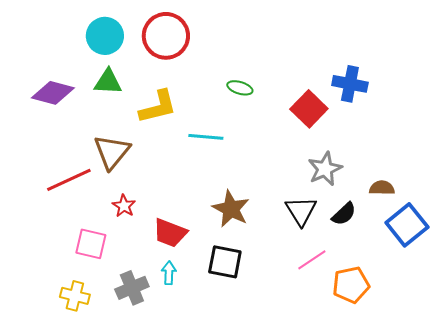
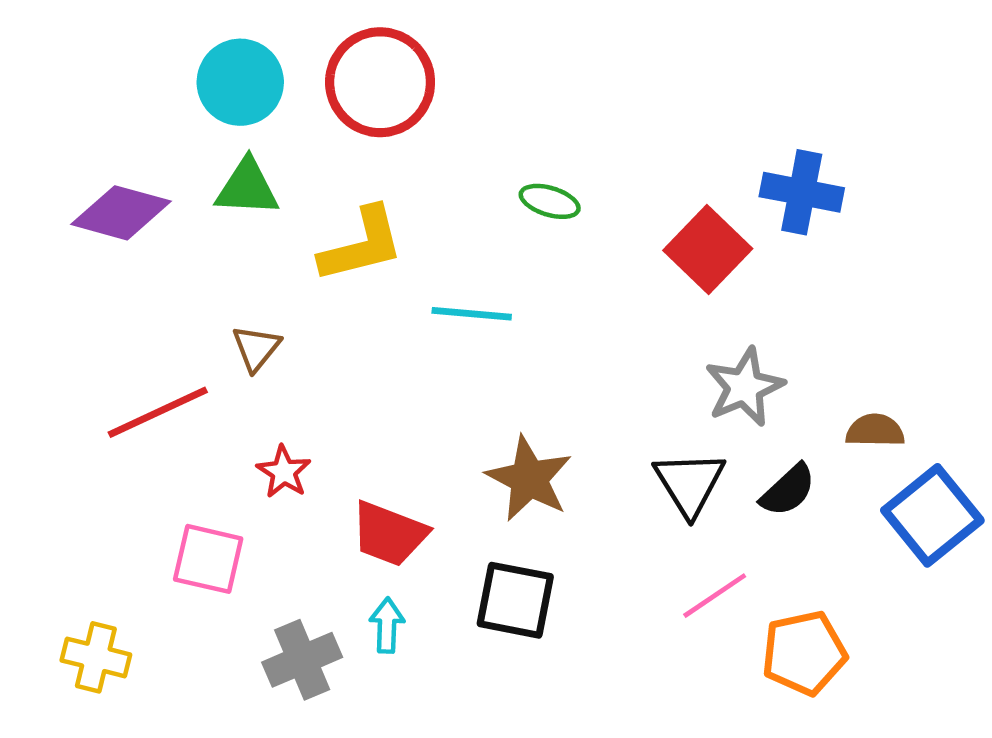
brown triangle: (112, 152) -> (256, 348), size x0.6
yellow cross: (75, 296) -> (96, 657), moved

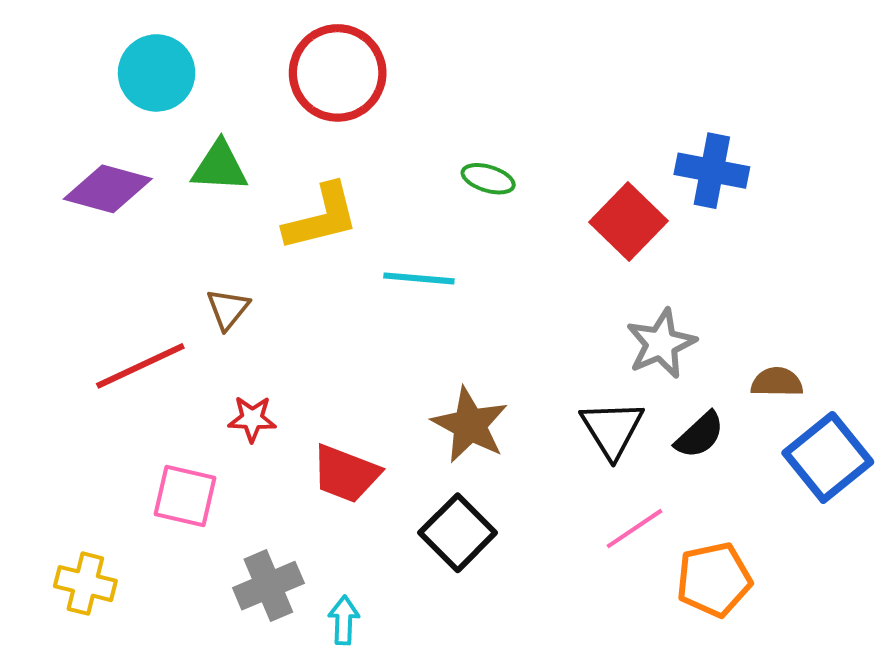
cyan circle: (240, 82) -> (157, 73), moved
red star: (284, 472) -> (252, 419), turned -30
black square: (515, 600) -> (458, 533), turned 34
cyan arrow: (387, 625) -> (344, 620), moved

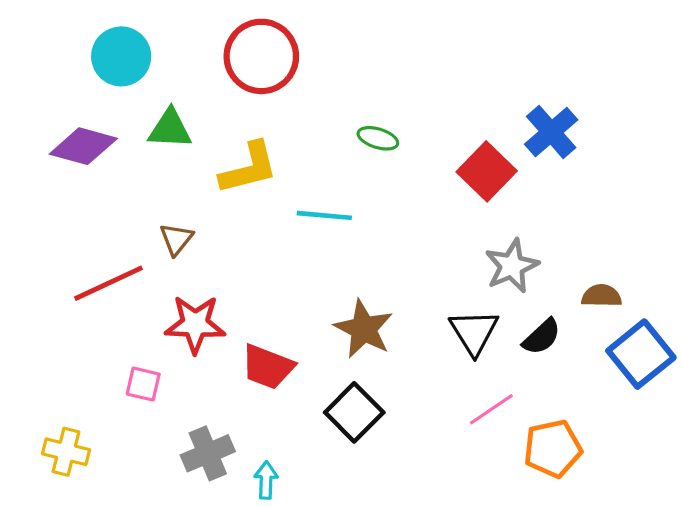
blue cross: (712, 171) -> (551, 132), turned 38
red star: (252, 419) -> (195, 324), size x1.6
pink square: (185, 496) -> (143, 384), size x0.7

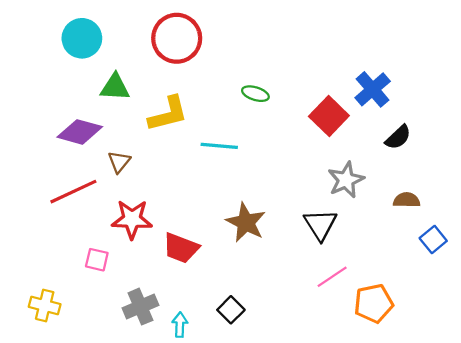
purple diamond: (83, 146) -> (80, 132), moved
black semicircle: (542, 337) -> (398, 137), moved
blue square: (641, 354) -> (433, 239), size x0.6
black square: (354, 412) -> (231, 310), moved, size x0.7

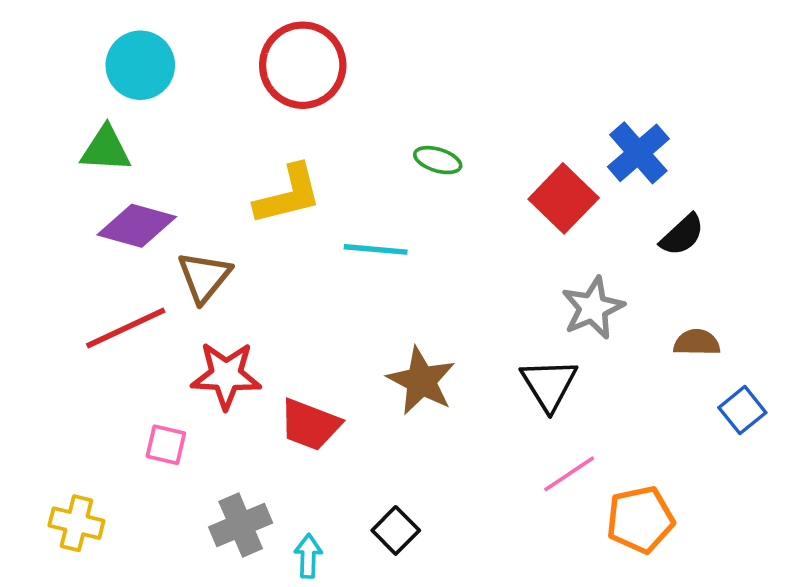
green triangle: (115, 87) -> (106, 149), moved
brown triangle: (119, 162) -> (204, 277), size x1.4

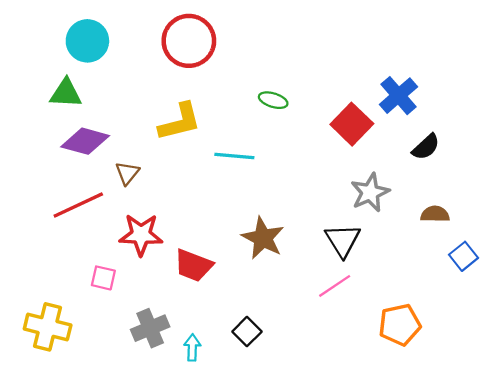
brown triangle: (204, 277) -> (127, 173), size x0.7
pink line: (569, 474) -> (335, 286), moved
yellow cross: (76, 523) -> (48, 327), size x1.4

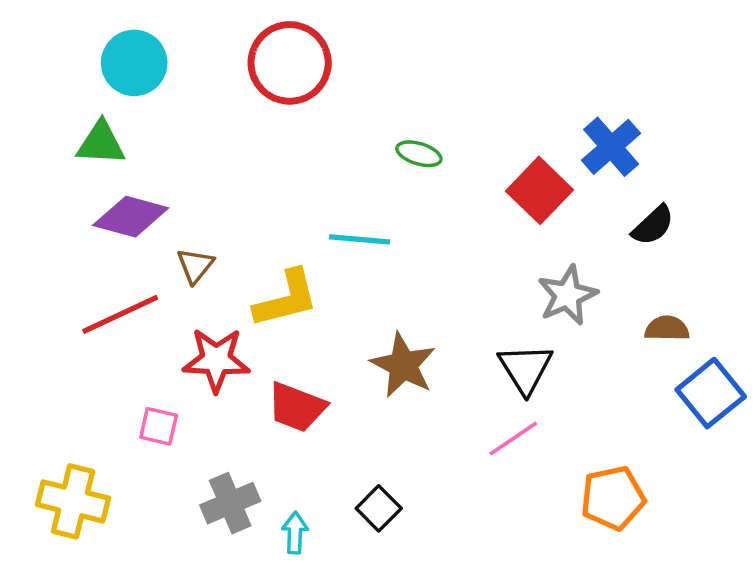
yellow L-shape: (180, 122) -> (286, 299), moved
blue square: (464, 256) -> (711, 393), size x1.5

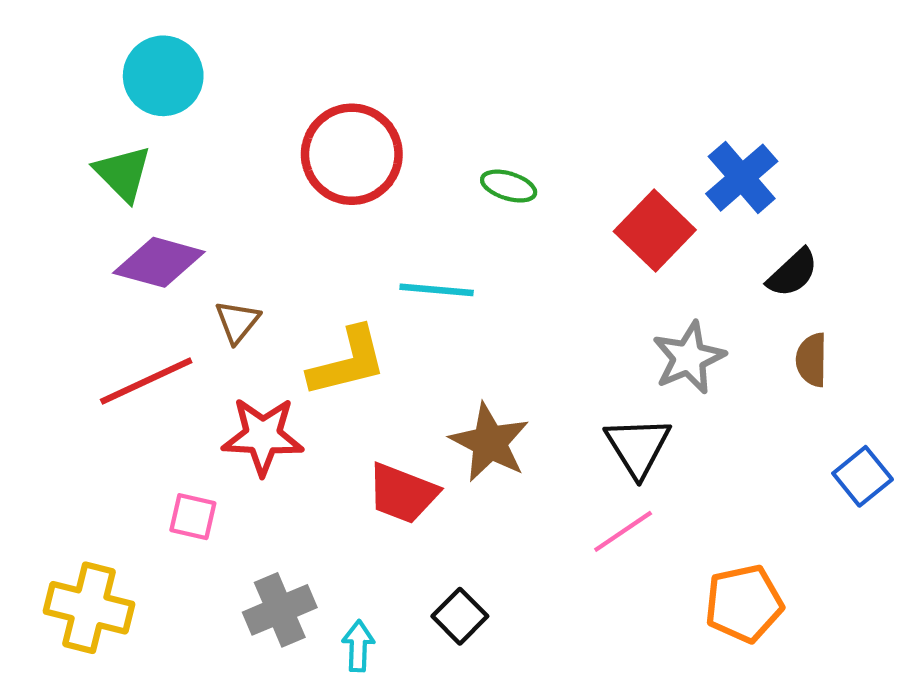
red circle: (290, 63) -> (352, 154), moved
green triangle: (101, 143) -> (123, 173), turned 42
brown semicircle: (667, 328) -> (812, 360), moved, turned -90
blue square: (711, 393) -> (863, 476), size x0.7
red trapezoid: (297, 407) -> (403, 493), moved

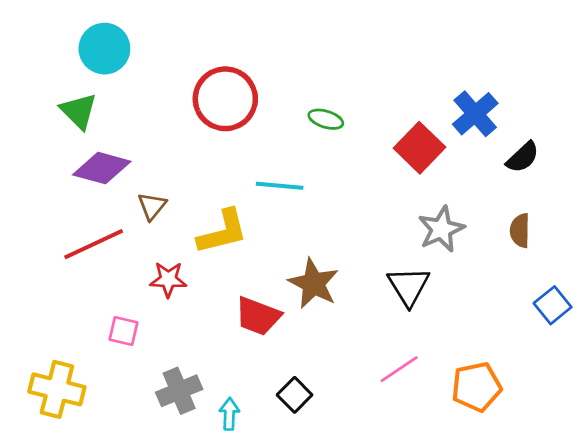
black semicircle: (793, 273) -> (523, 157), moved
red star: (263, 436) -> (168, 279), size x0.7
pink line: (623, 531) -> (399, 369), moved

